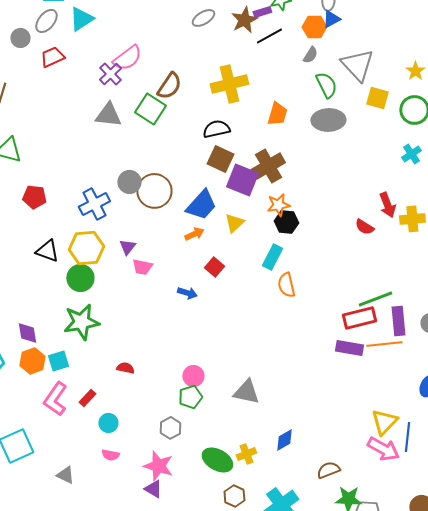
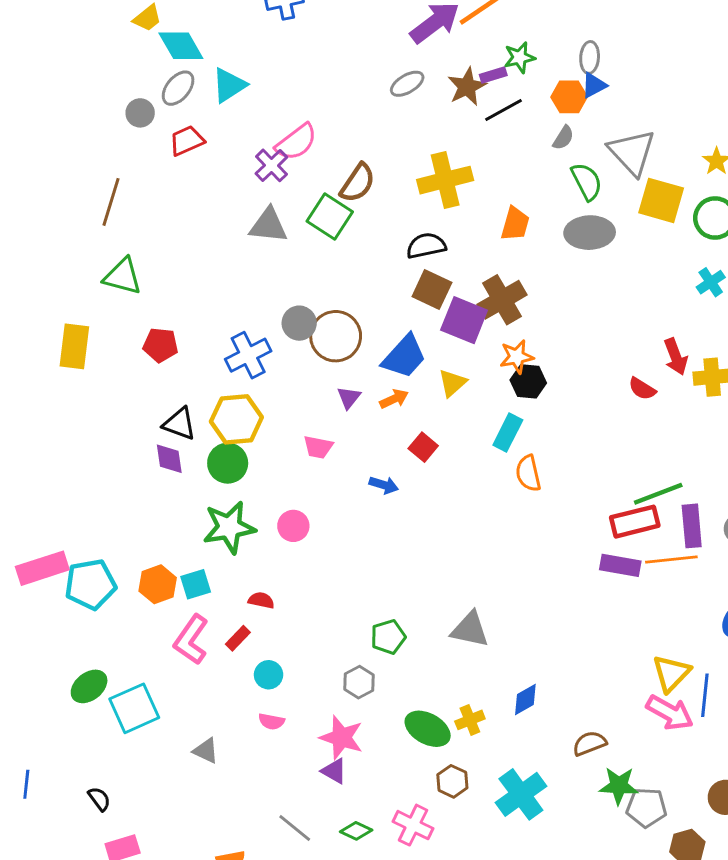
yellow square: (377, 98) -> (661, 200), size x1.4
purple triangle: (127, 247) -> (349, 397), moved
purple diamond: (27, 333) -> (169, 459), moved
red semicircle: (125, 368) -> (261, 600), moved
pink circle: (193, 376) -> (293, 526), moved

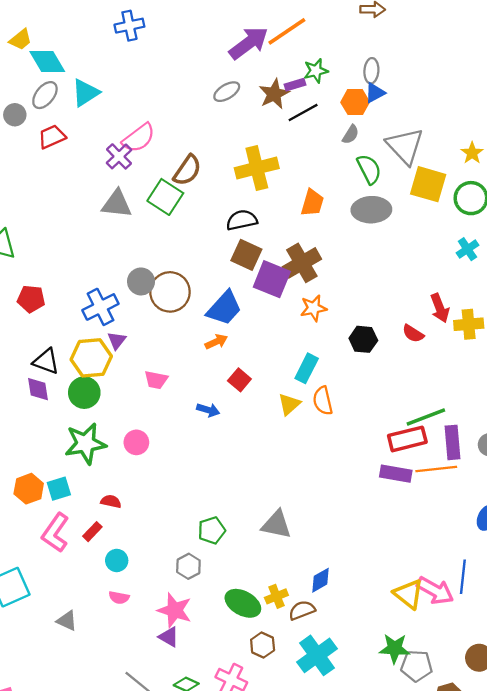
black hexagon: (528, 381) -> (363, 339), moved
yellow triangle: (452, 383) -> (289, 404), moved
purple triangle: (349, 397) -> (117, 341), moved
yellow triangle: (671, 673) -> (408, 594), moved, turned -36
brown semicircle: (590, 743) -> (302, 610), moved

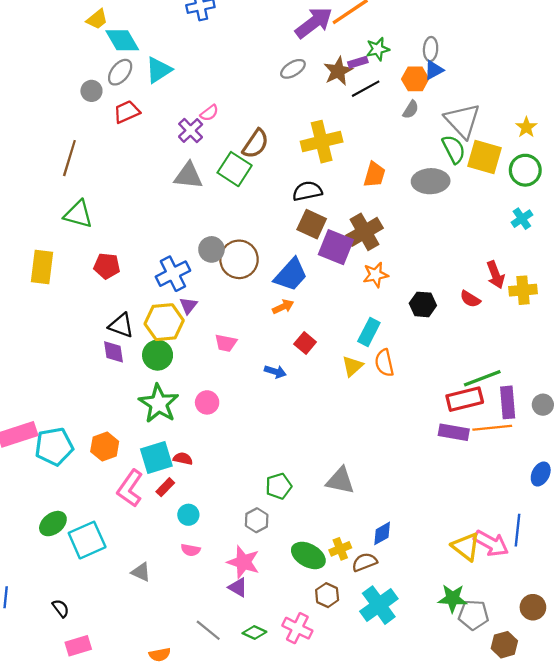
pink semicircle: (139, 138) -> (209, 113), size x0.6
green semicircle: (369, 169) -> (454, 149), moved
green star: (85, 444) -> (159, 404), turned -30
cyan square: (59, 489) -> (156, 457), moved, size x1.4

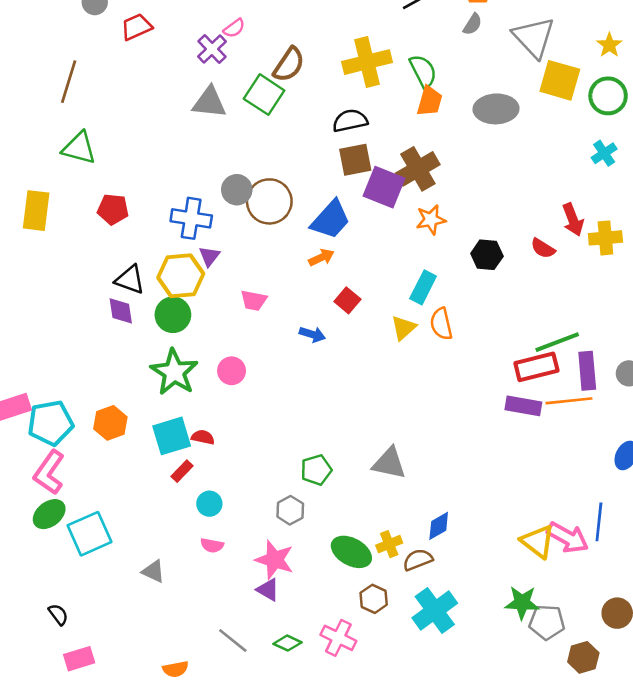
green semicircle: (454, 149) -> (423, 71), moved
brown square: (312, 224) -> (355, 160), turned -36
blue cross: (173, 274) -> (191, 218), turned 36
pink L-shape: (130, 488) -> (49, 472), moved

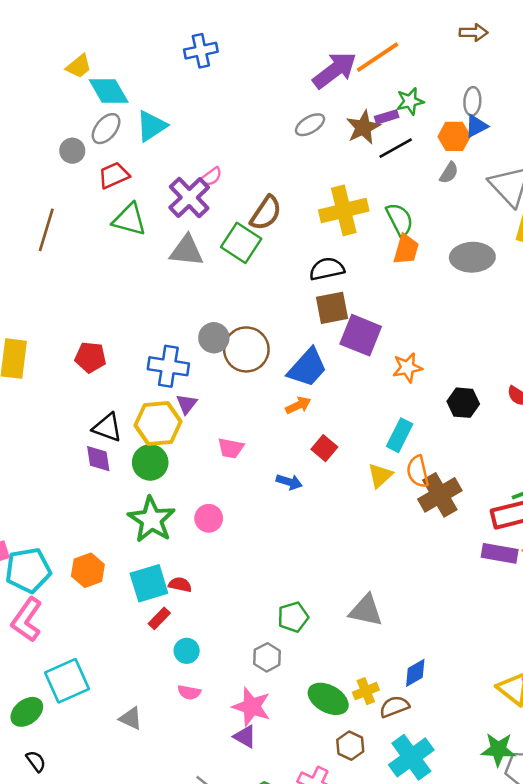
purple cross: (212, 49) -> (189, 197), size x1.4
green triangle: (79, 148) -> (129, 220), moved
brown cross: (418, 169) -> (440, 495), moved
green ellipse: (49, 514) -> (27, 712), moved

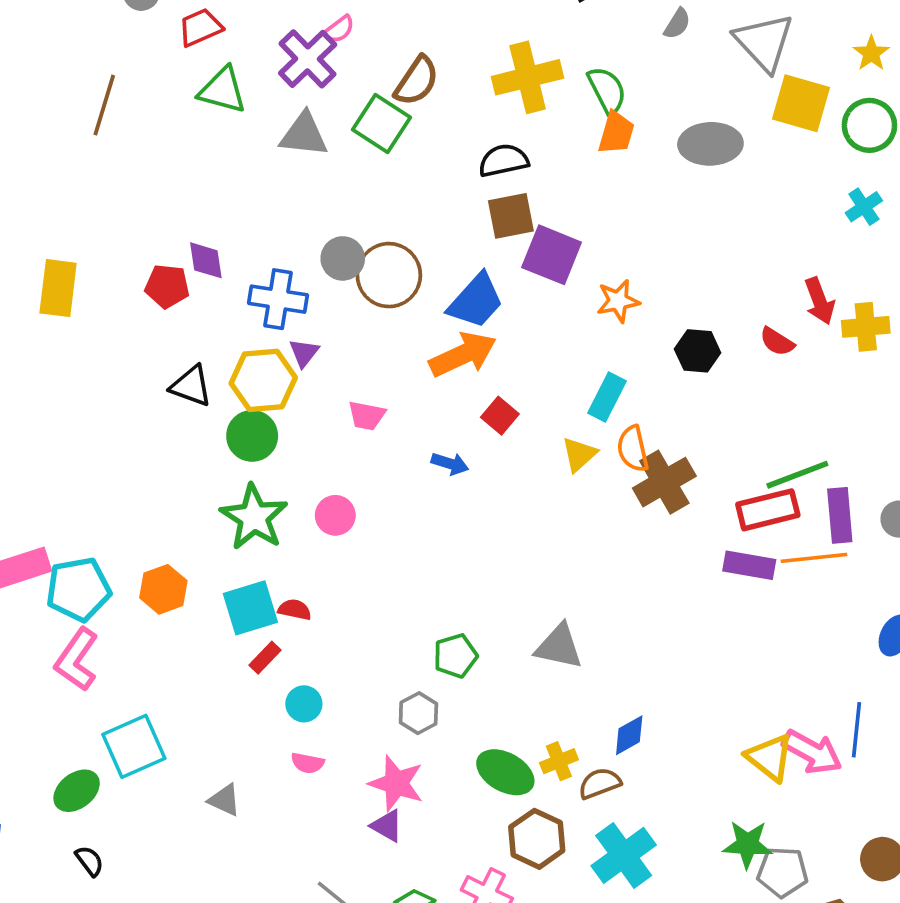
orange arrow: (298, 405) -> (463, 355), size x1.8
purple diamond: (98, 459) -> (206, 260), moved
brown hexagon: (350, 746) -> (537, 839), size x1.4

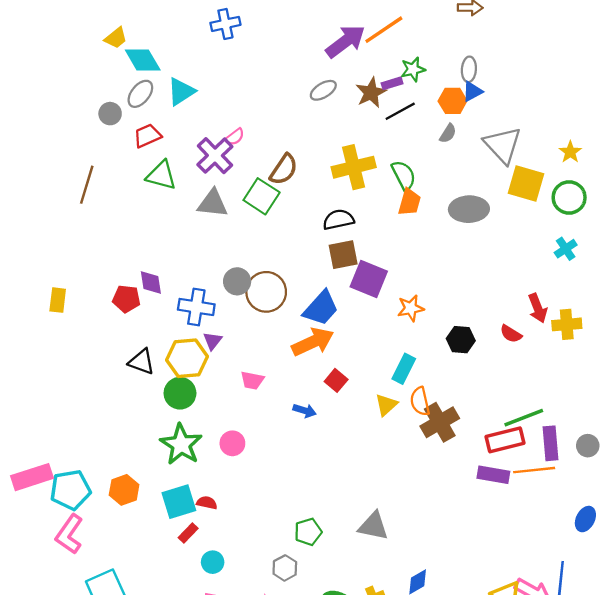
yellow rectangle: (58, 288) -> (58, 300), size x0.7

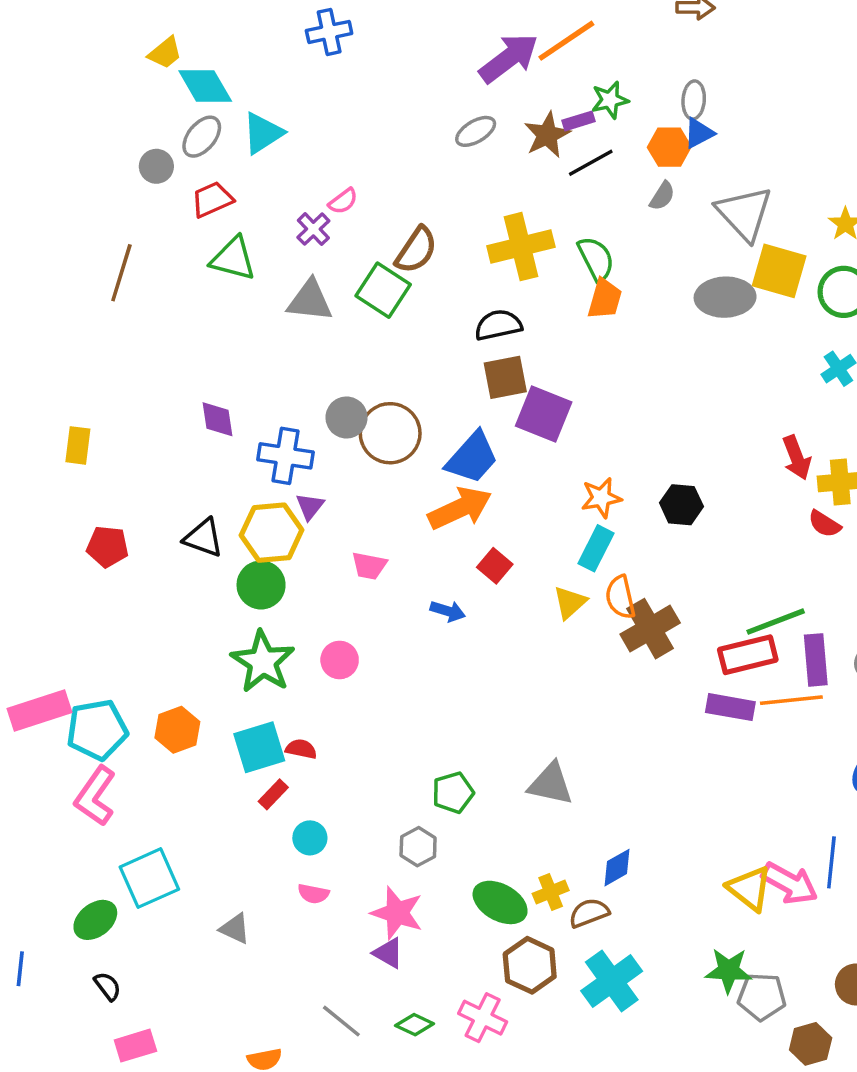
purple cross: (215, 156) -> (313, 229), size x0.6
gray ellipse: (469, 209) -> (725, 297), moved
red pentagon: (126, 299) -> (108, 547), moved
orange star: (411, 308) -> (601, 498), moved
red semicircle: (511, 334) -> (825, 524), moved

